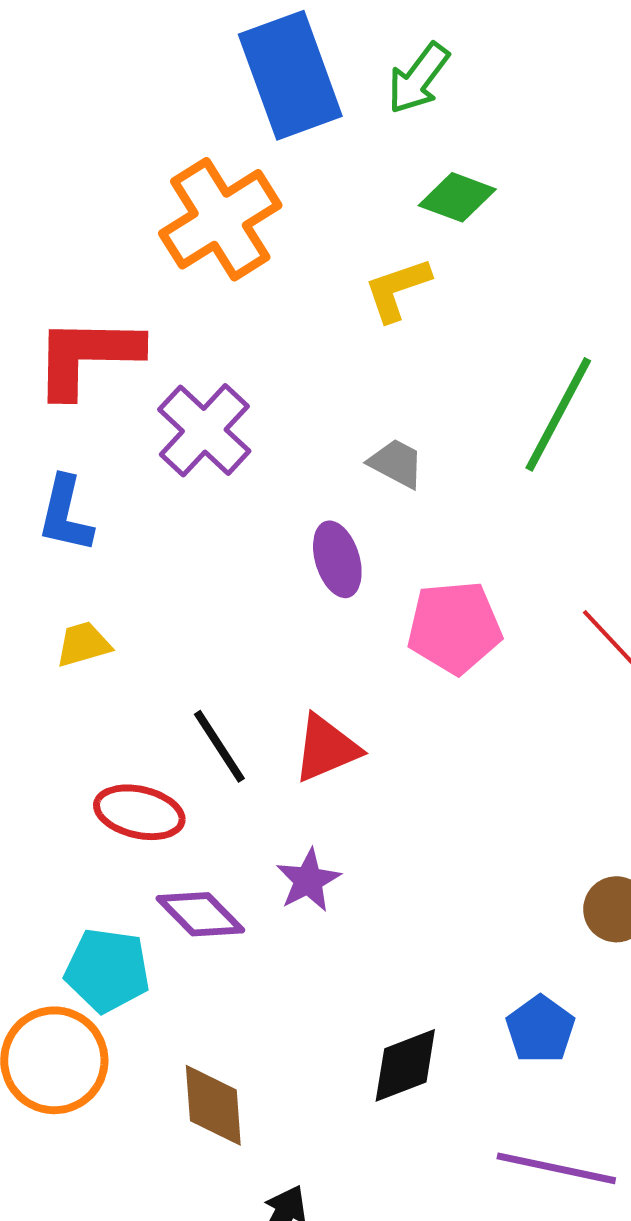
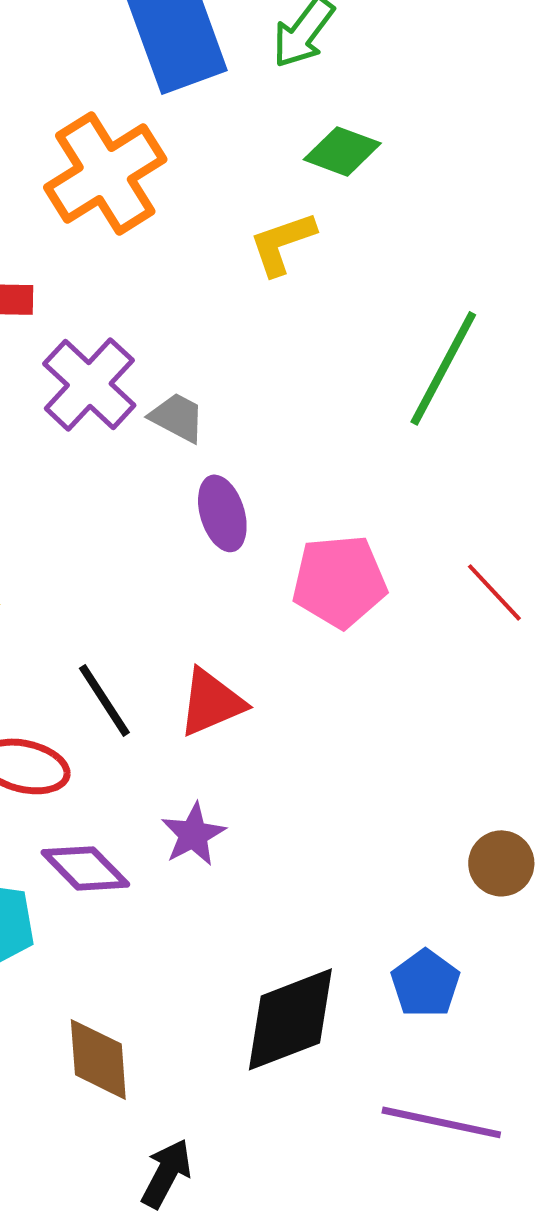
gray trapezoid: (396, 463) -> (177, 417), moved
black diamond: (405, 1065) -> (290, 1019), size x1.4

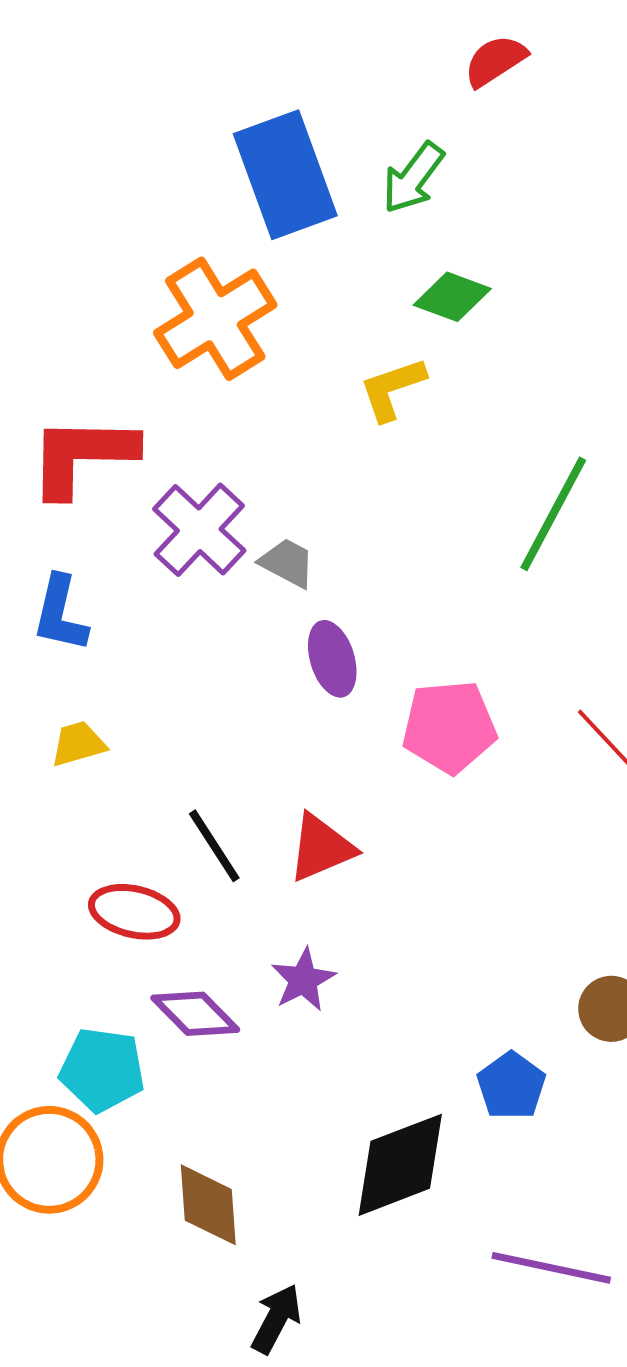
blue pentagon: (425, 983) -> (511, 1086), moved

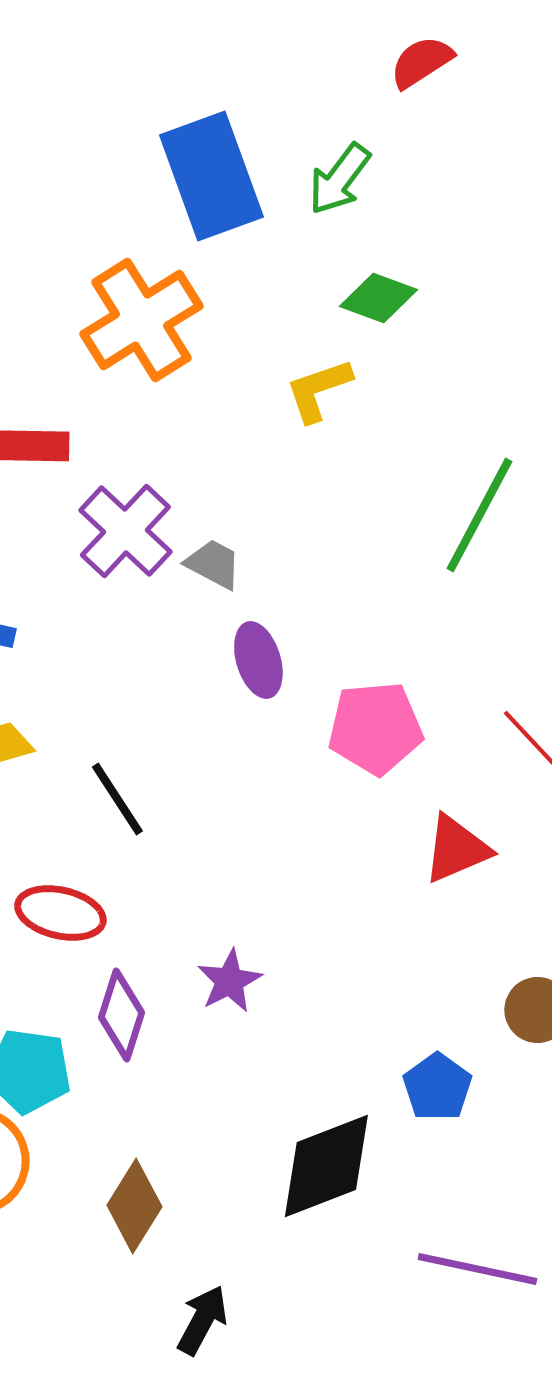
black line: (214, 846) -> (117, 799), moved
red triangle: (321, 848) -> (456, 849), moved
purple diamond: (195, 1014) -> (121, 1015), turned 62
brown diamond: (208, 1205) -> (134, 1206), turned 36

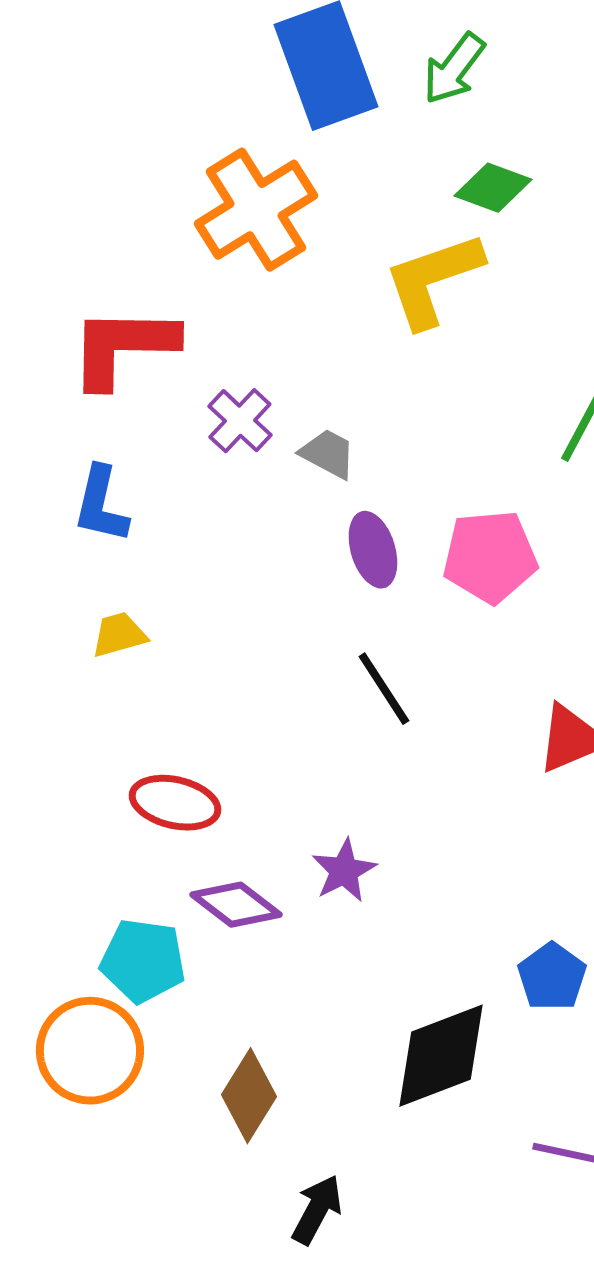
yellow L-shape: (318, 390) -> (433, 280), size x1.5
purple cross: (125, 531) -> (240, 421), size x0.7
pink pentagon: (375, 728) -> (490, 557), moved
black line: (117, 799) -> (384, 689), moved
purple diamond: (121, 1015) -> (236, 905), turned -70

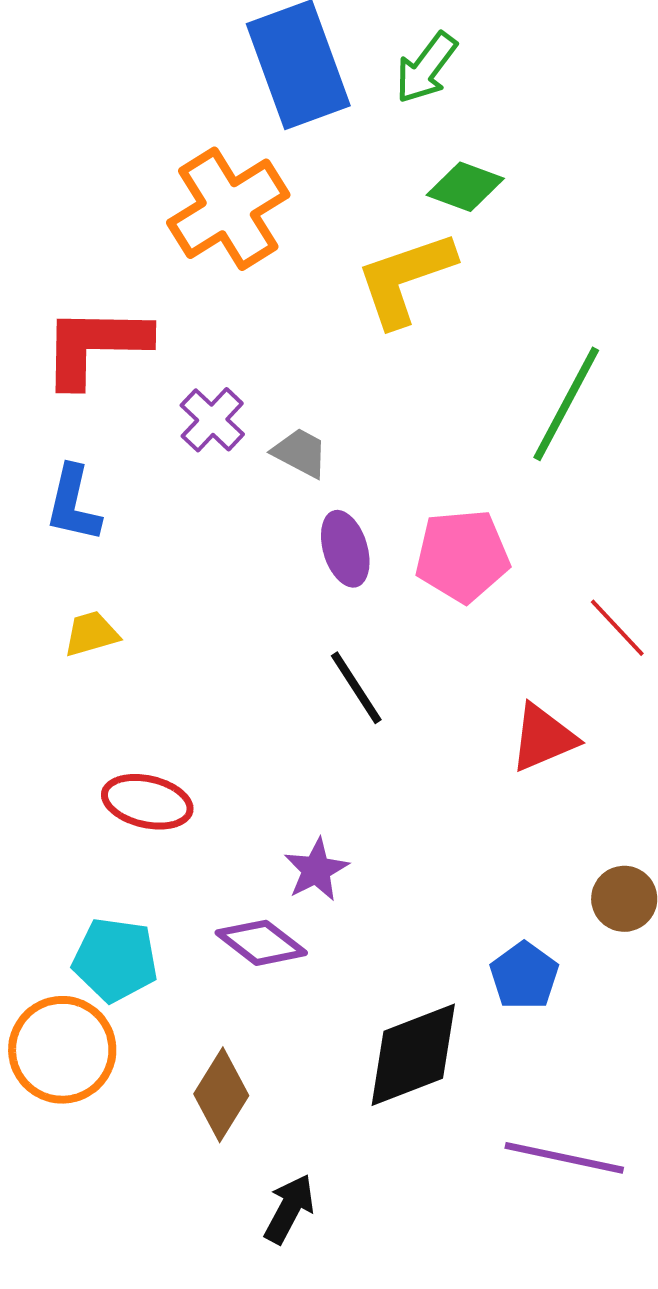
purple diamond: (236, 905) -> (261, 943), moved

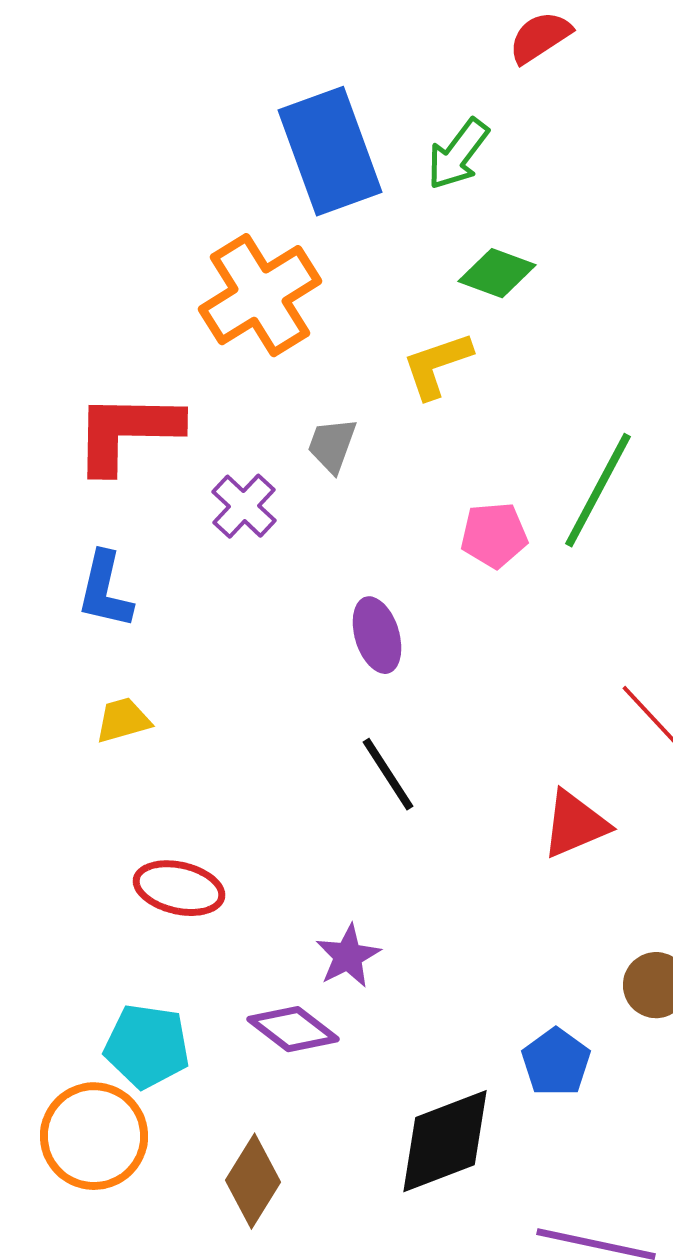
yellow L-shape: (405, 279) -> (437, 365), size x0.7
gray trapezoid: (300, 453) -> (332, 445), moved, turned -98
pink pentagon: (462, 556) -> (494, 535), moved, size x0.7

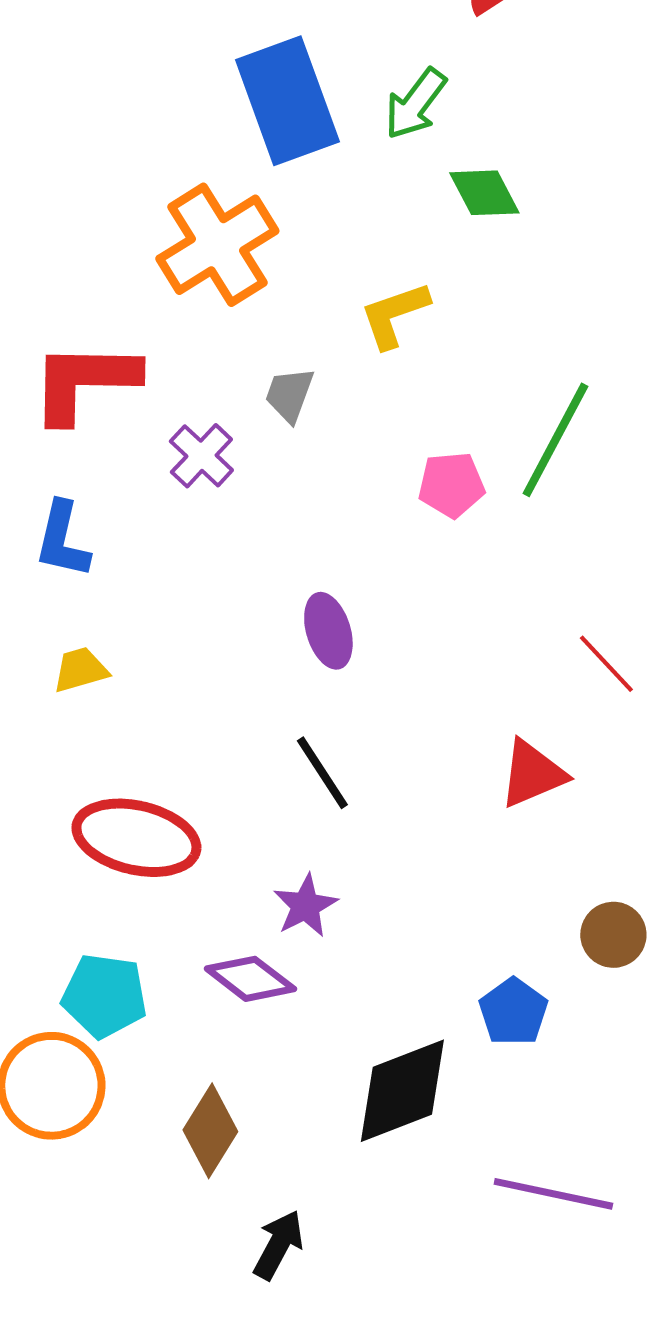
green diamond: (497, 273) -> (484, 193), moved, turned 42
purple ellipse: (377, 635) -> (328, 631), moved
black line: (388, 774) -> (322, 773), moved
red ellipse: (179, 888) -> (136, 838), size x1.4

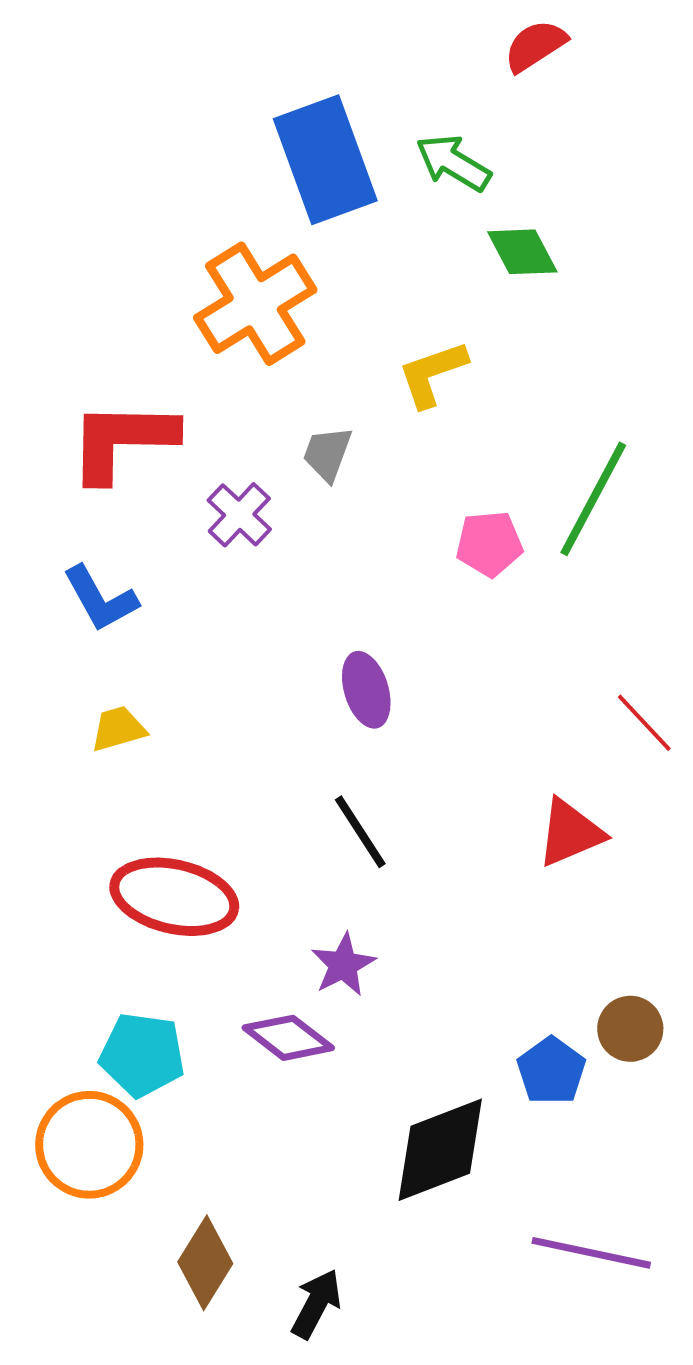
green arrow: (415, 104) -> (453, 163), turned 84
blue L-shape: (62, 540) -> (100, 599), turned -42
brown circle: (613, 935) -> (630, 1029), moved
brown diamond: (210, 1131) -> (205, 1263), moved

